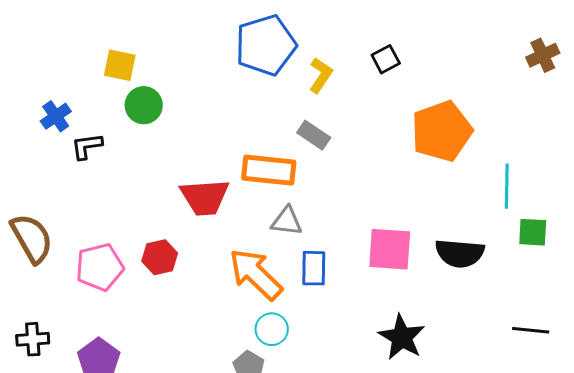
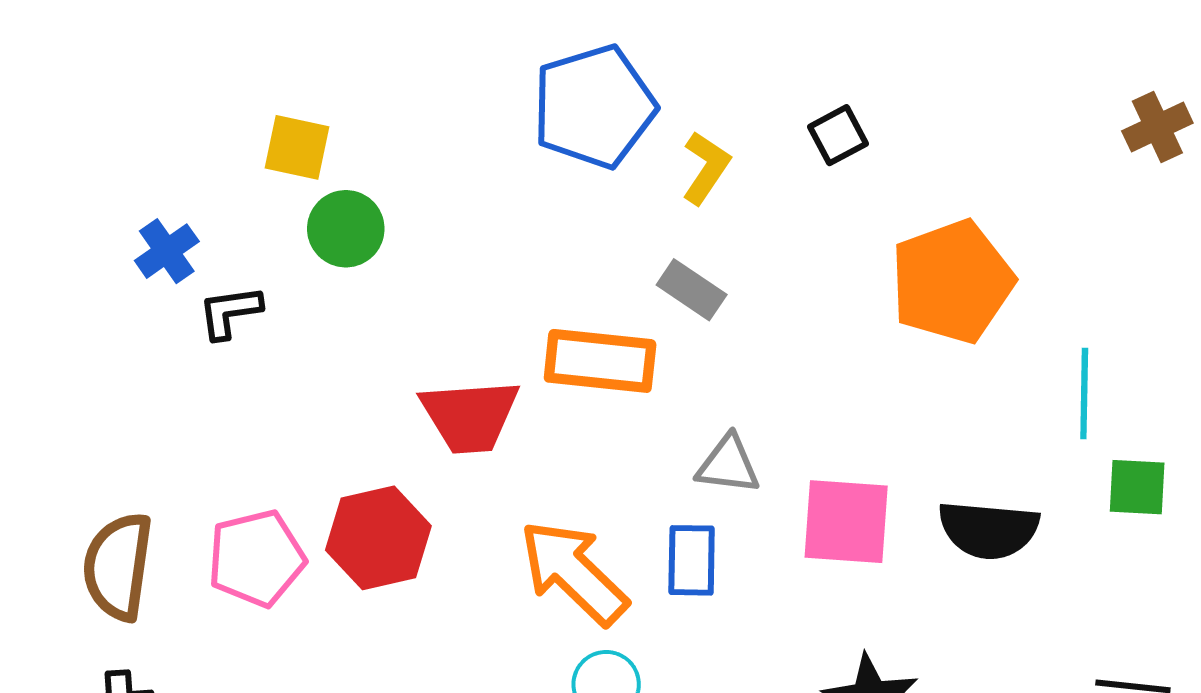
gray triangle: (287, 221) -> (728, 465), moved
brown semicircle: (32, 238) -> (118, 566), moved, turned -142
red hexagon: (160, 257) -> (378, 538), size x1.4

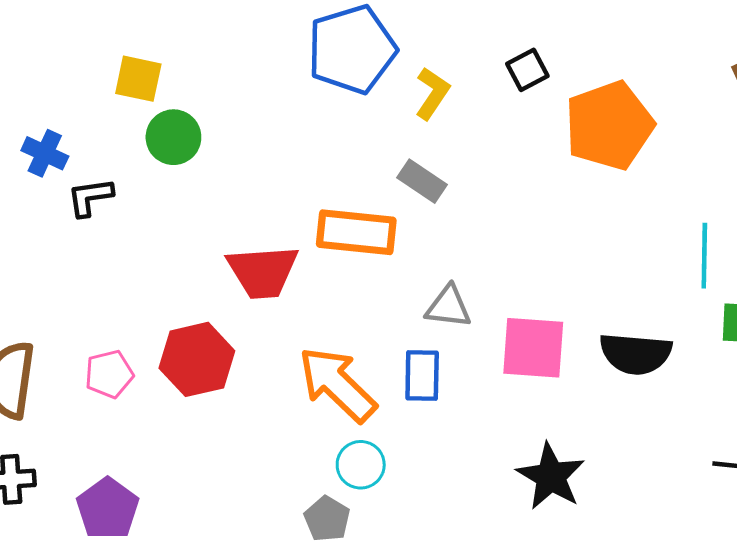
blue cross: (167, 251) -> (45, 153), turned -30
orange pentagon: (952, 282) -> (609, 125), moved
pink pentagon: (256, 558) -> (109, 374), size x0.7

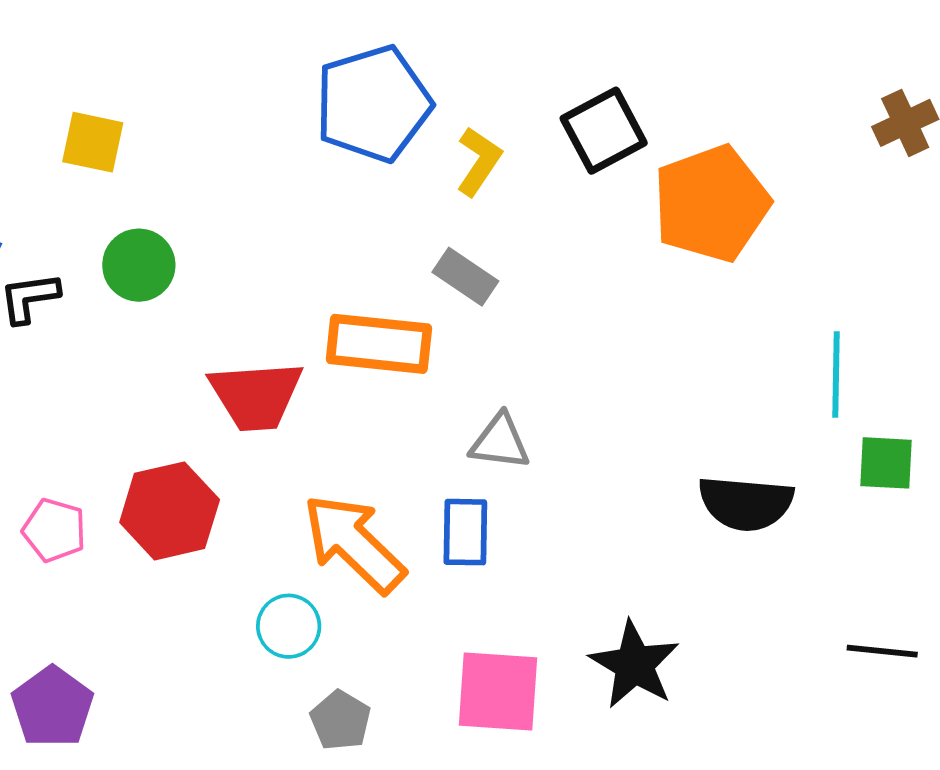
black square: (527, 70) -> (604, 131), size x1.5
green circle: (173, 137) -> (139, 265), moved
pink square: (533, 348) -> (498, 691), moved
pink pentagon: (109, 374) -> (54, 530), turned 30
cyan circle: (361, 465) -> (289, 626), moved

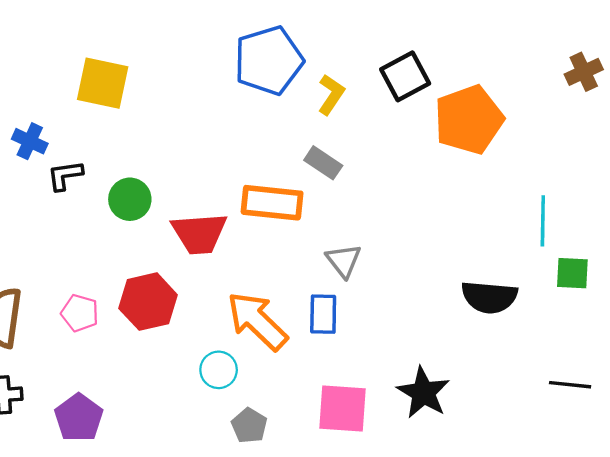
yellow square: (93, 142) -> (103, 83), size x1.4
green circle: (139, 265) -> (130, 199), moved
gray triangle: (500, 442) -> (344, 261), turned 45

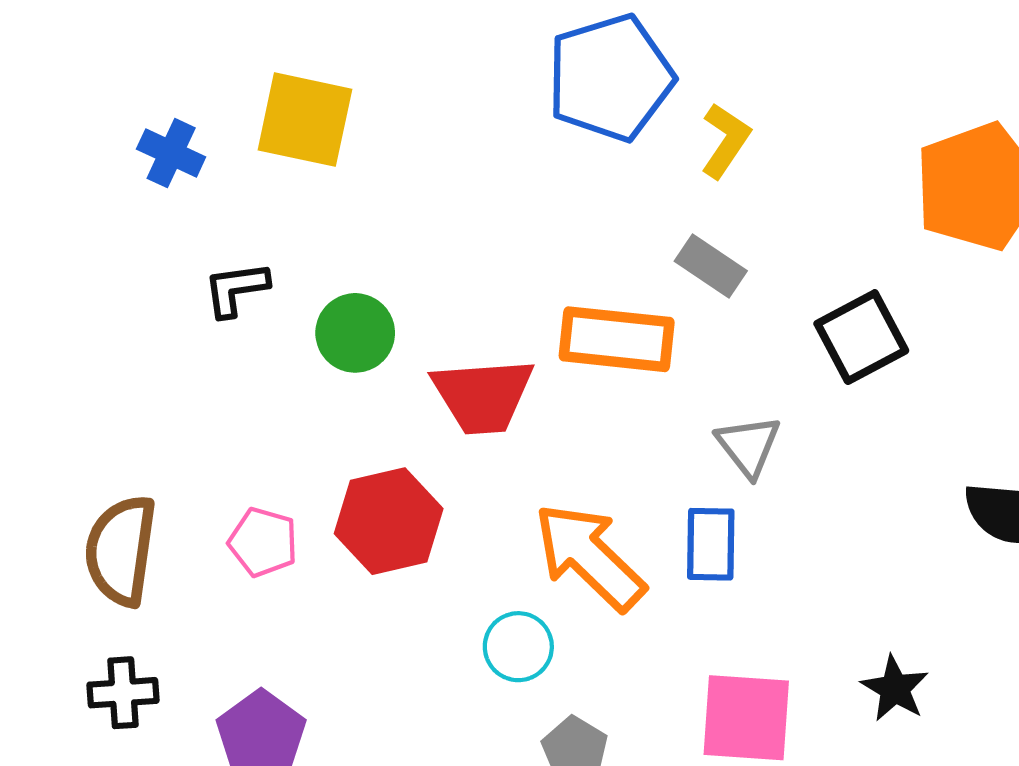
black square: (405, 76) -> (861, 337), moved
blue cross: (30, 141) -> (171, 153), moved
black star: (423, 393) -> (895, 689), size x0.7

